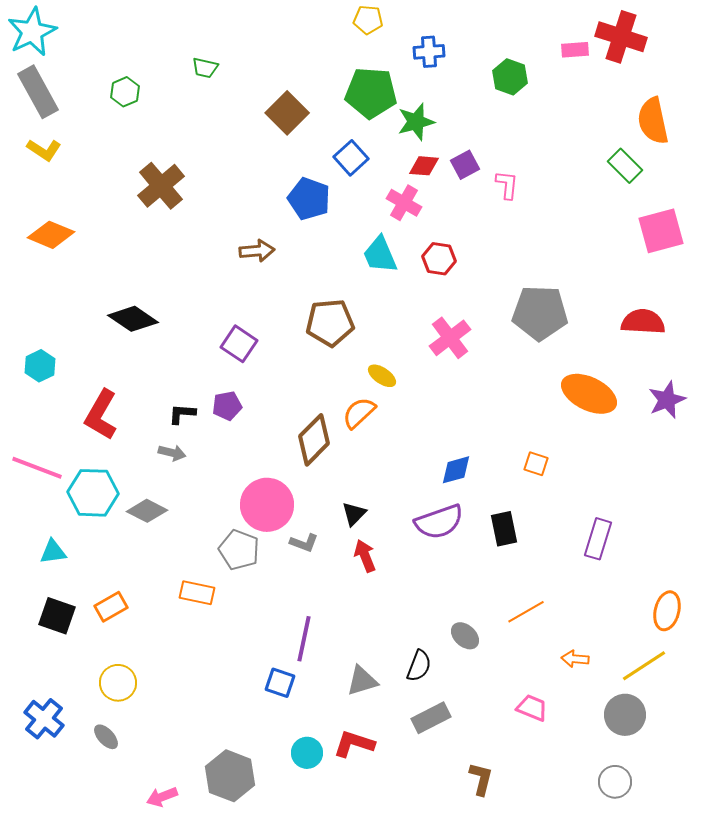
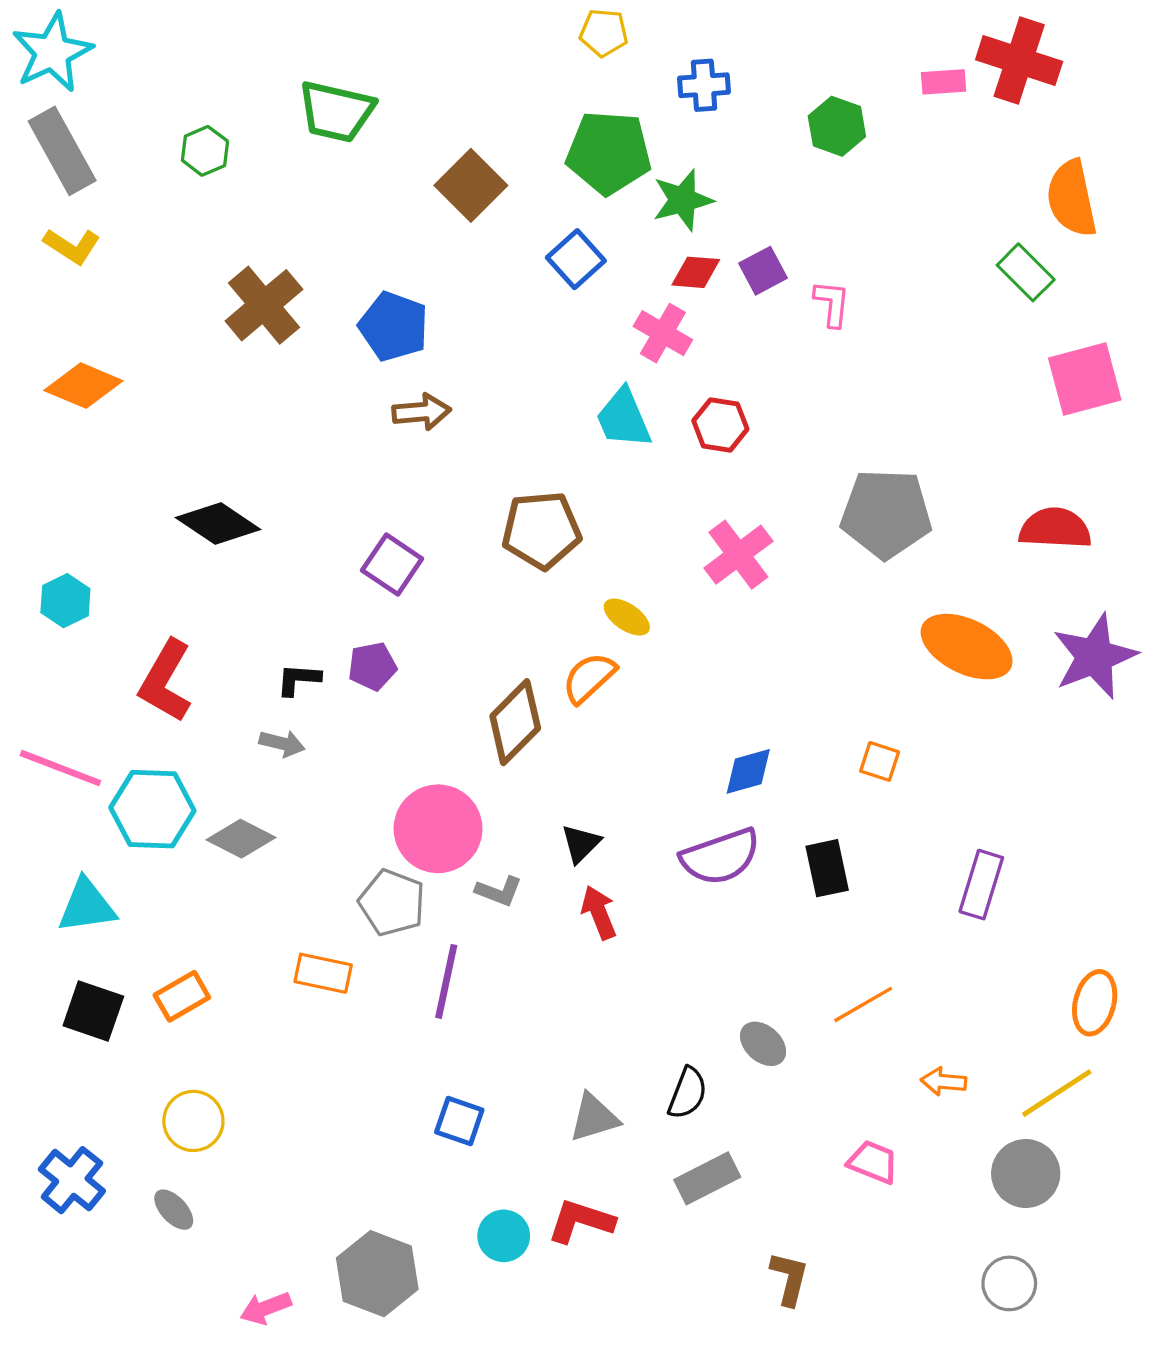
green trapezoid: (205, 68) -> (336, 111), size x1.8
blue pentagon: (309, 199) -> (394, 326), moved
purple star: (667, 400) -> (1095, 656), size x1.4
cyan triangle: (53, 552) -> (87, 906), size x1.4
purple line: (304, 639) -> (446, 981), moved

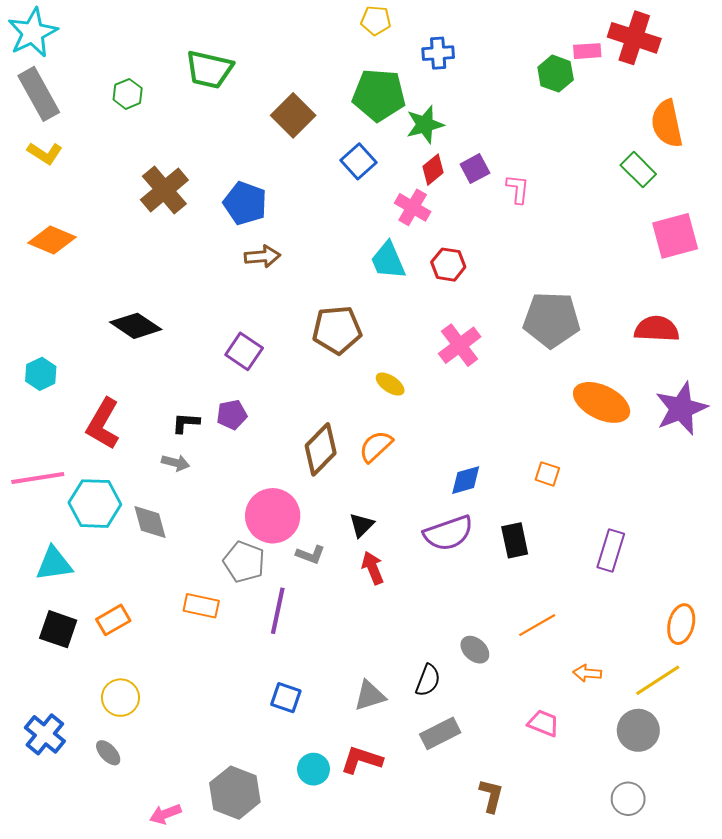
green hexagon: (837, 126) -> (556, 74), moved
red diamond: (696, 272) -> (433, 170), turned -44
orange semicircle: (589, 678) -> (376, 446), moved
pink line: (60, 768) -> (38, 478), turned -30
gray diamond: (241, 839) -> (150, 522), turned 48

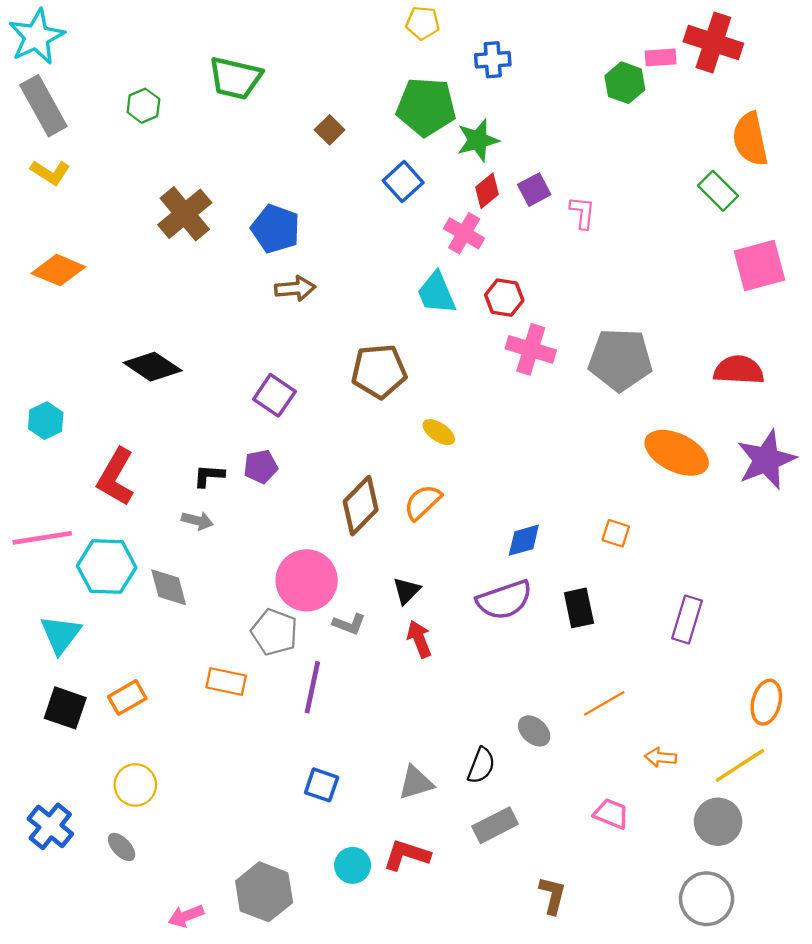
brown square: (293, 115) -> (330, 130), size x0.6
pink cross: (460, 345) -> (531, 349), moved, turned -36
cyan triangle: (54, 564) -> (61, 634), turned -45
gray circle: (628, 799) -> (707, 899), size x1.4

